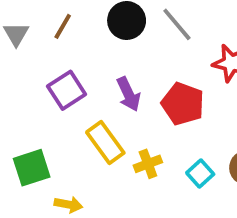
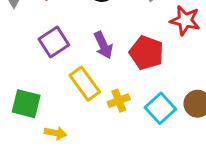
green square: (32, 168) -> (26, 104), turned 32
cyan square: (200, 174) -> (160, 108), size x1.4

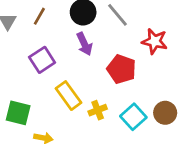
purple arrow: (103, 45) -> (84, 44), moved

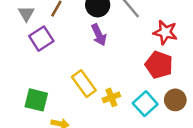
purple square: (42, 60) -> (41, 39), moved
red pentagon: (121, 69) -> (159, 65), moved

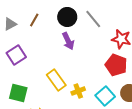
gray triangle: (26, 14) -> (10, 24), turned 32
purple square: (41, 39) -> (16, 55), moved

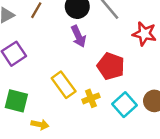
red pentagon: (116, 65) -> (111, 66), moved

